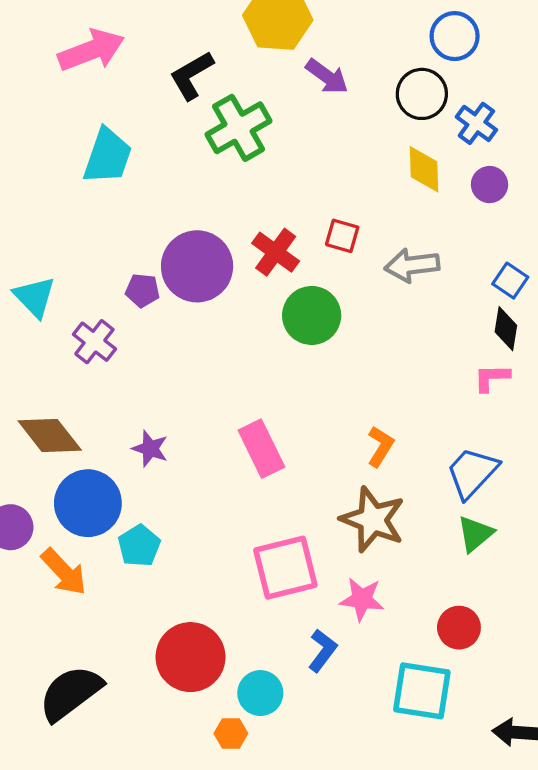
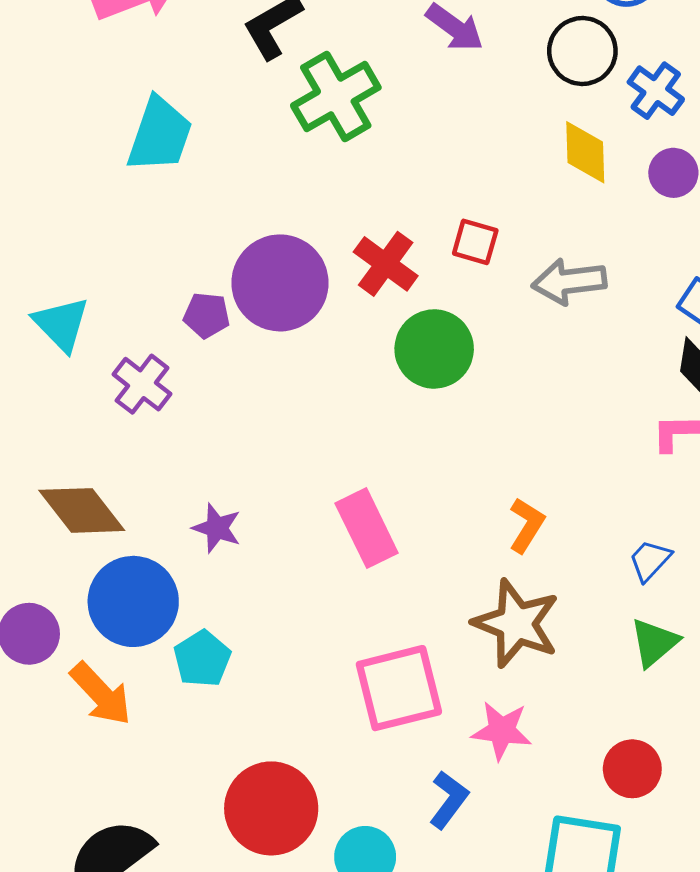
blue trapezoid: (472, 473) -> (650, 560), size x0.6

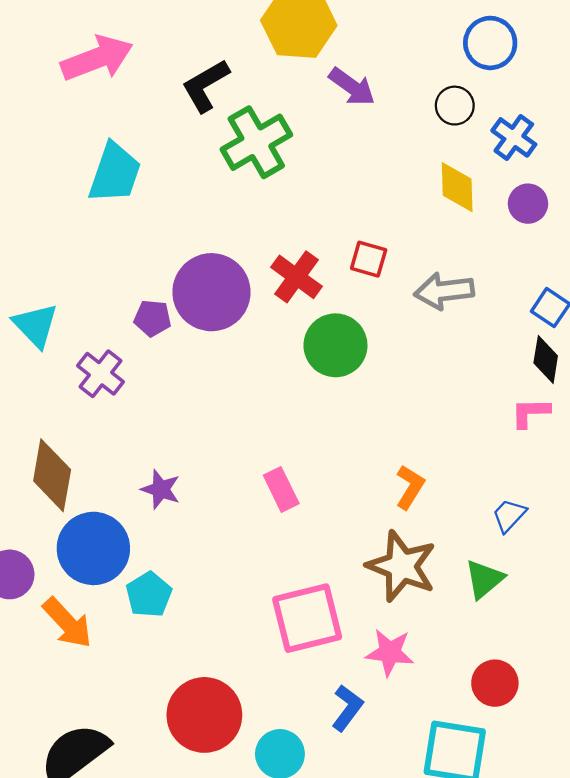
black circle: (582, 51) -> (455, 106), size x0.7
brown diamond: (82, 510) -> (52, 475), turned 48
pink rectangle: (367, 528) -> (281, 489), size x0.7
green triangle: (654, 643) -> (484, 579), moved

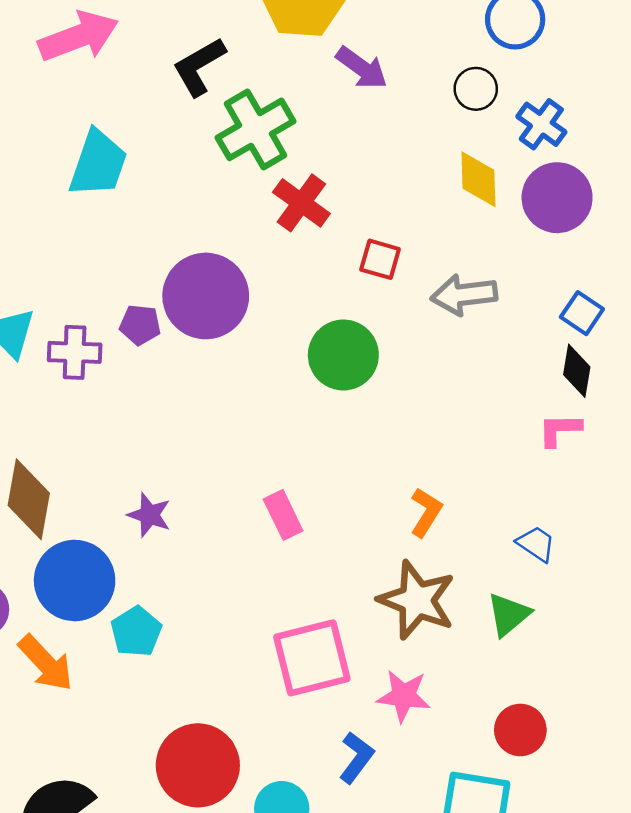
purple circle: (528, 204) -> (557, 198), size x1.6
red cross: (297, 277) -> (301, 203), moved
purple cross: (100, 374) -> (75, 352), moved, turned -36
blue trapezoid: (509, 515) -> (536, 544), turned 81

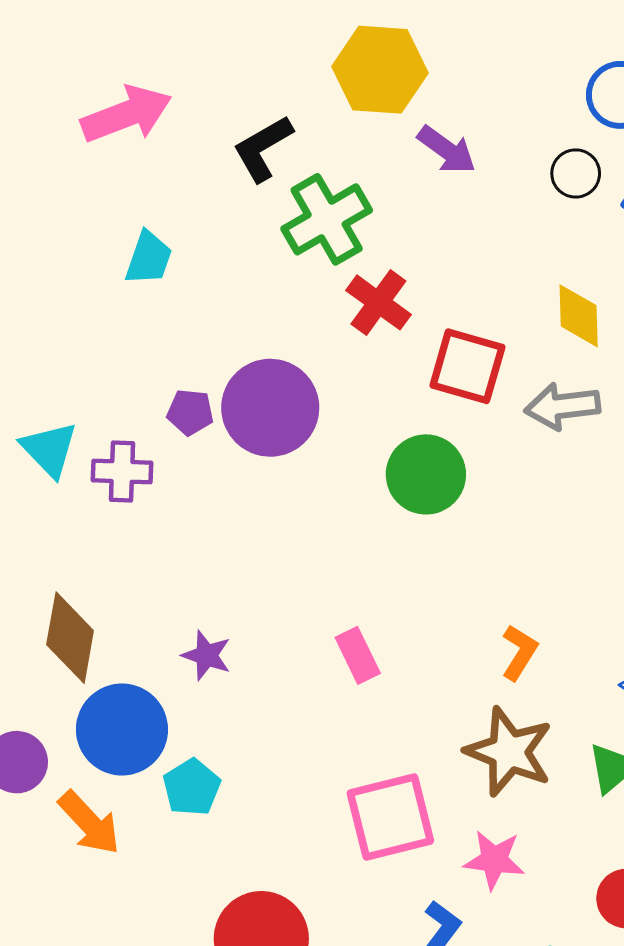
cyan trapezoid: (98, 164) -> (149, 258), size x0.7
yellow diamond: (478, 179) -> (579, 316), moved
red square: (380, 259) -> (467, 366), size x1.6
purple pentagon: (140, 325) -> (190, 412), moved

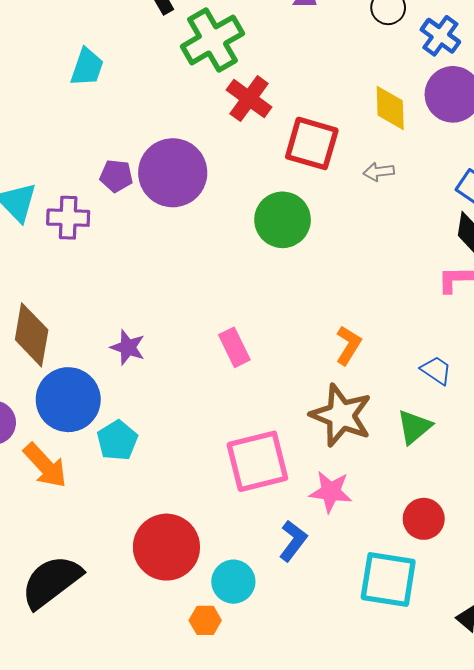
gray arrow: (562, 406) -> (379, 172), size x0.6

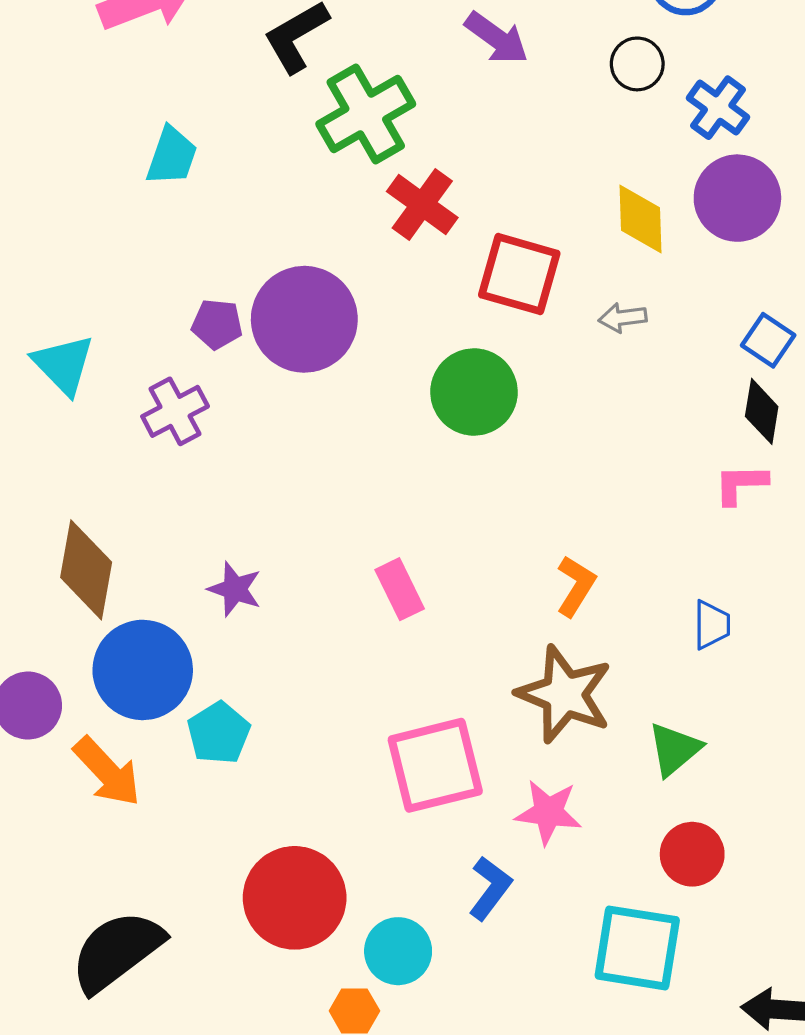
purple cross: (68, 218) -> (175, 411), moved, turned -30
blue trapezoid: (436, 370) -> (712, 625), turned 56
green triangle: (414, 427) -> (674, 749), moved

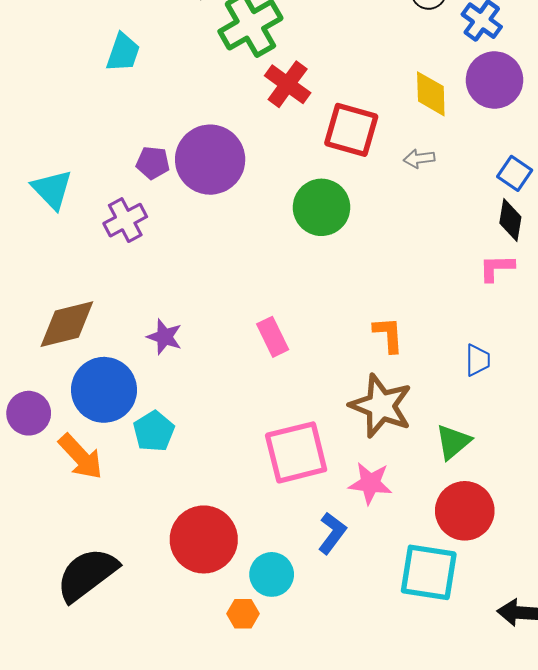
brown diamond: (86, 570) -> (67, 324), turned 66
orange L-shape: (576, 586) -> (388, 335), turned -36
red circle: (692, 854) -> (465, 511), size x1.4

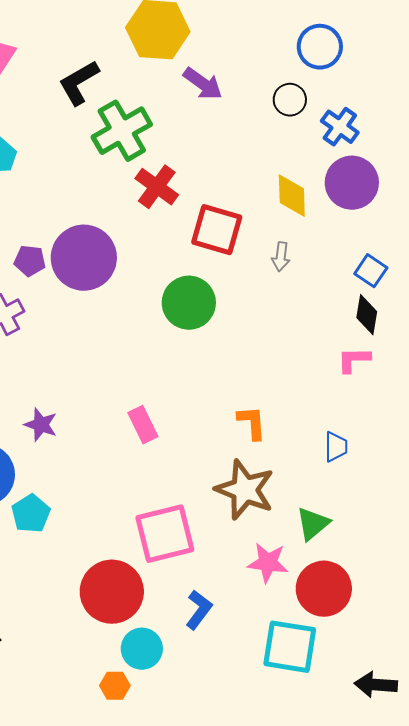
gray arrow: (419, 159) -> (281, 257), turned -76
pink star: (370, 483) -> (268, 563), moved
red circle: (204, 539) -> (112, 592), moved

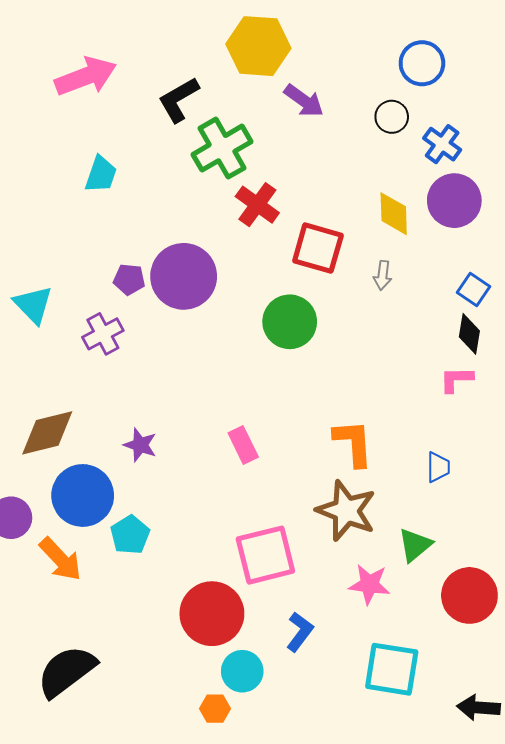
orange L-shape: (252, 423) -> (353, 443), size x1.4
red circle: (324, 589) -> (469, 595), moved

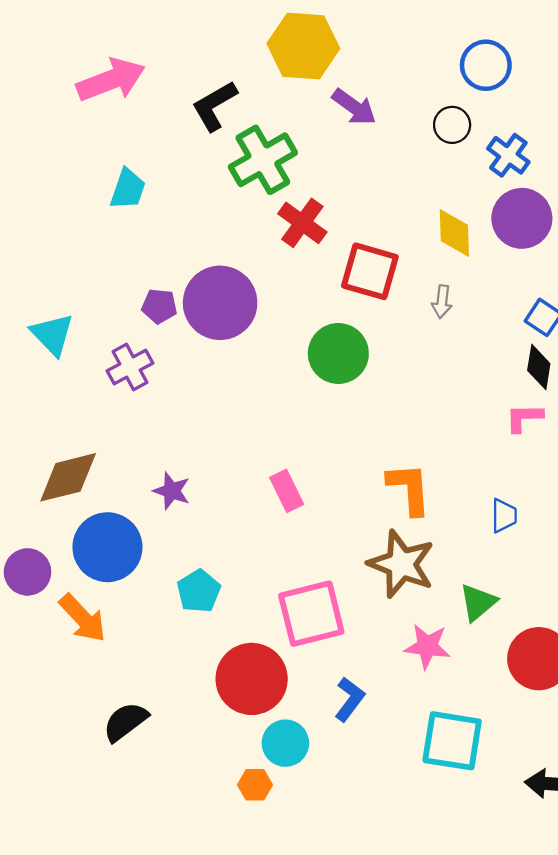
cyan pentagon: (130, 535) -> (199, 591), moved
black semicircle: (66, 671) -> (125, 722), moved, size x0.7

